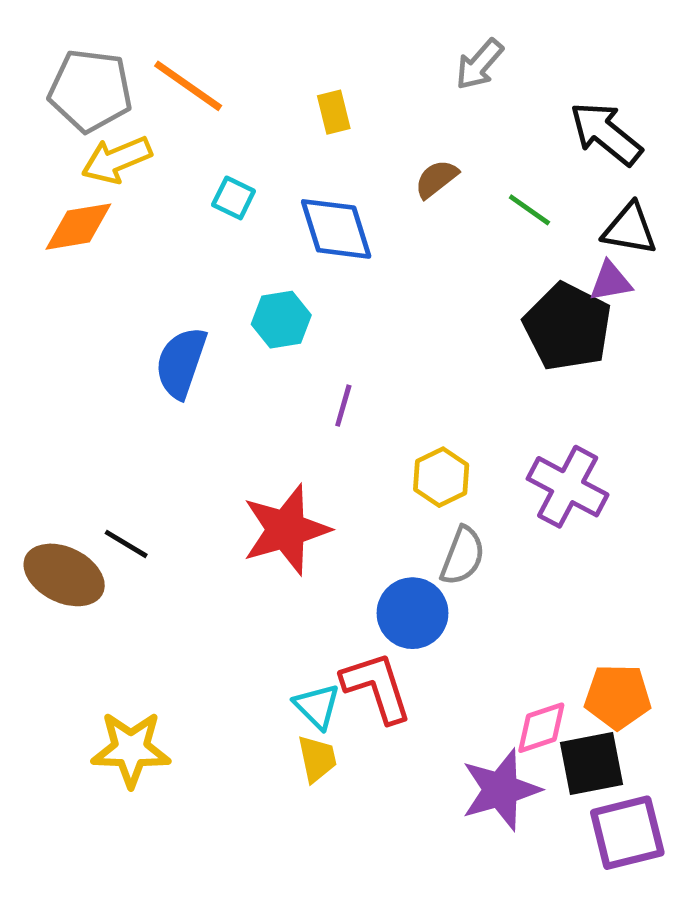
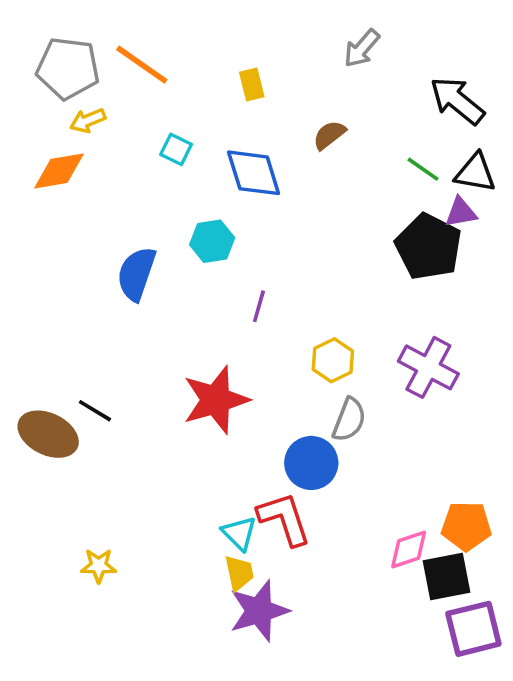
yellow arrow: (117, 160) -> (88, 121), size x0.7
green line: (529, 210) -> (423, 169), moved
yellow star: (131, 749) -> (99, 566), size x0.6
purple star: (501, 790) -> (259, 611), moved

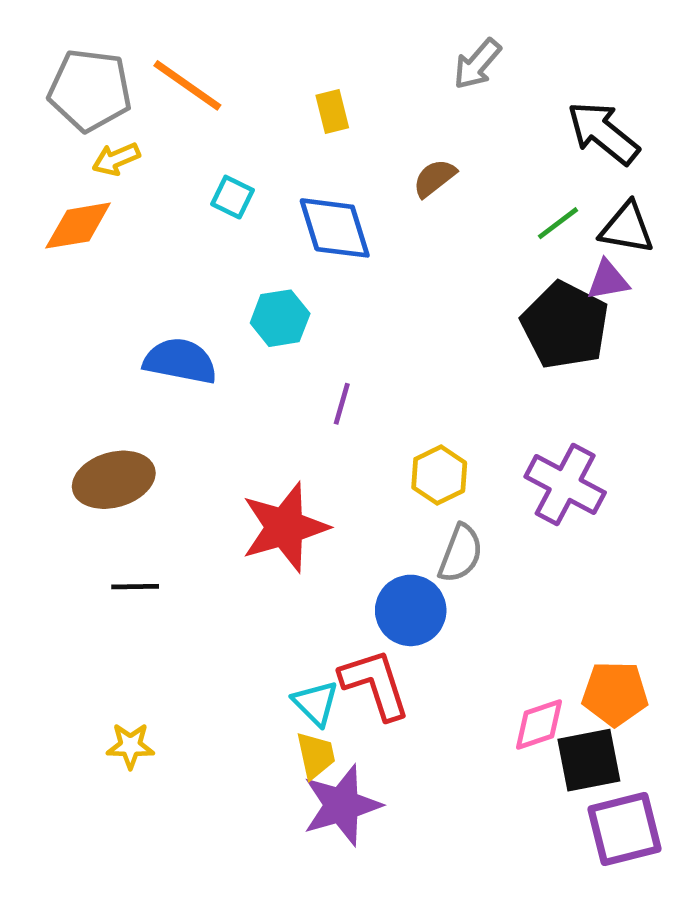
green line: (423, 169) -> (558, 223), turned -72
blue semicircle: (136, 274) -> (180, 361), turned 82
black line: (95, 411) -> (135, 587), moved, turned -32
brown ellipse: (48, 434) -> (114, 480), moved, turned -42

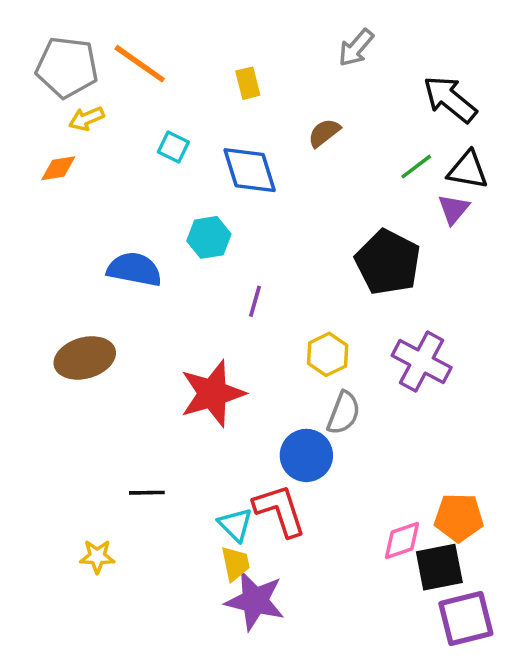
orange diamond: (78, 226) -> (58, 168), size x0.7
purple triangle: (608, 280) -> (453, 209), turned -40
black pentagon: (565, 325) -> (388, 262), moved
black line: (135, 587) -> (147, 493), moved
purple star: (342, 805) -> (255, 601), turned 30

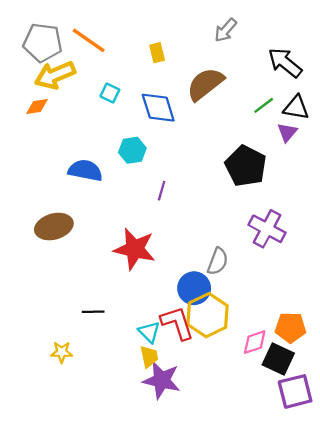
yellow arrow: (87, 119) -> (55, 75), size x1.8
brown semicircle: (324, 133) -> (205, 84), size x1.8
yellow hexagon: (328, 354) -> (208, 315), moved, size x1.6
red star: (212, 393) -> (135, 249), turned 30
black square: (439, 567) -> (278, 359), turned 36

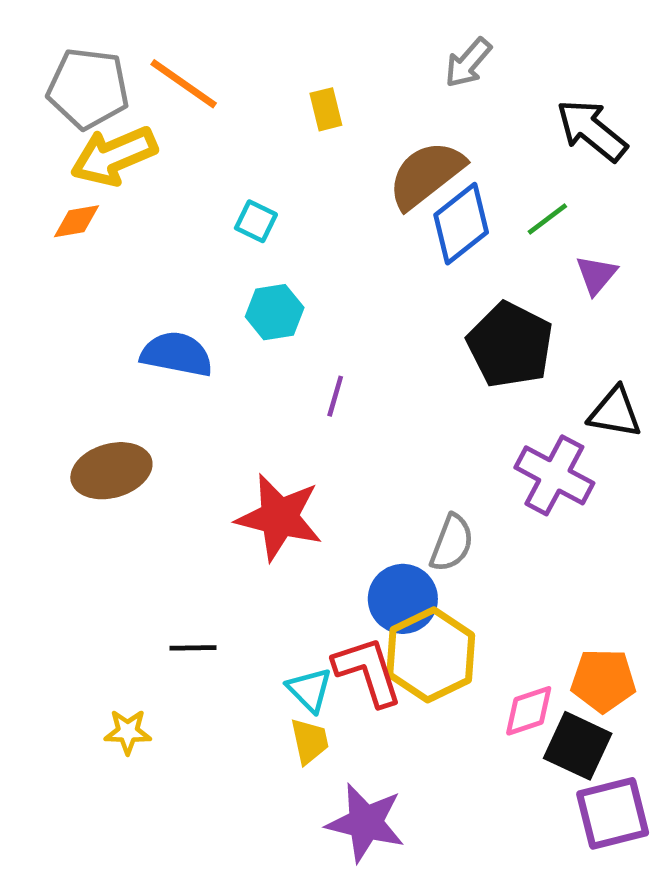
cyan square: (110, 93) -> (256, 221), moved
blue diamond: (158, 108) -> (461, 224), moved, turned 69
black triangle: (296, 108) -> (615, 412), moved
purple star: (162, 380) -> (366, 823), moved

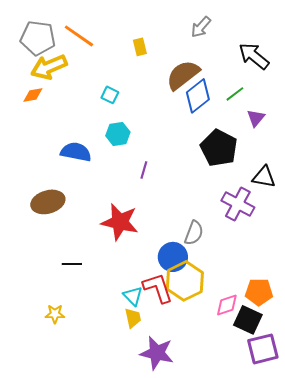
black line: (193, 648) -> (72, 264), moved

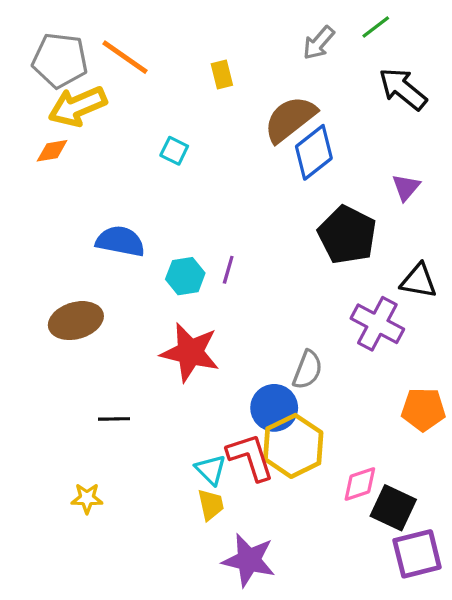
green line: (235, 94) -> (376, 27), moved
cyan hexagon: (118, 134) -> (185, 276), moved
orange pentagon: (259, 292) -> (423, 409), moved

